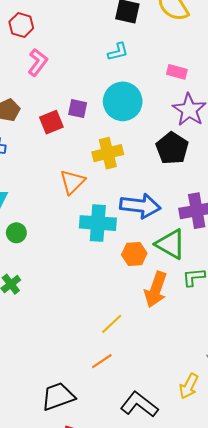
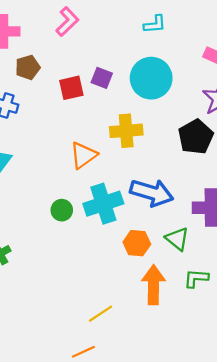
cyan cross: (98, 223) -> (103, 204), turned -32
green circle: (16, 233) -> (62, 210), moved
green triangle: (171, 244) -> (177, 239), size x0.7
orange arrow: (156, 290) -> (153, 285), turned 152

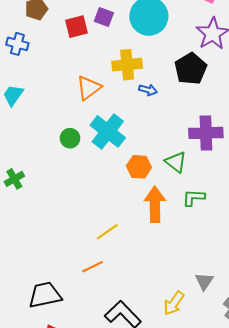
blue arrow: (152, 193) -> (148, 90), moved, size x0.5
cyan cross: (103, 204) -> (108, 131), turned -32

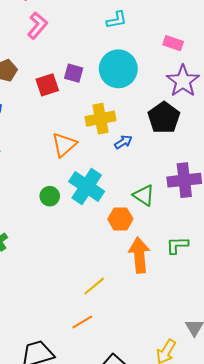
blue arrow: (148, 90) -> (123, 142), turned -42
green triangle: (176, 162) -> (144, 195), moved

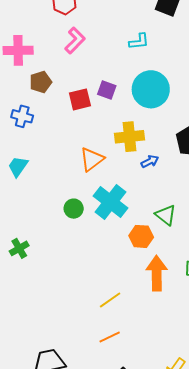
cyan L-shape: (117, 20) -> (139, 41), moved
orange line: (82, 322) -> (110, 337), moved

